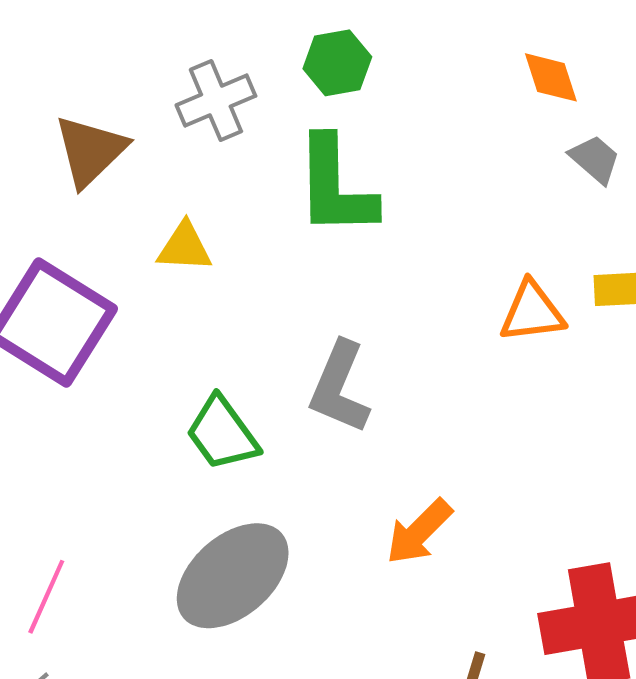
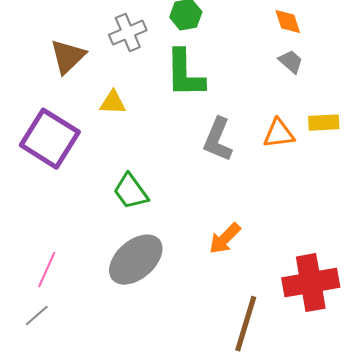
gray trapezoid: (595, 159) -> (291, 62), moved
gray L-shape: (339, 387) -> (218, 140), moved

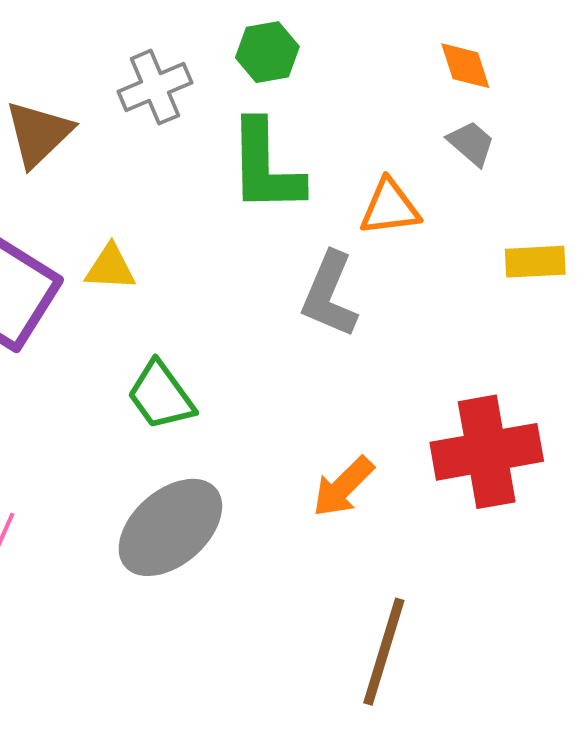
yellow triangle: (113, 103) -> (110, 268), moved
orange triangle: (279, 134) -> (390, 207), moved
red cross: (311, 283) -> (487, 452), moved

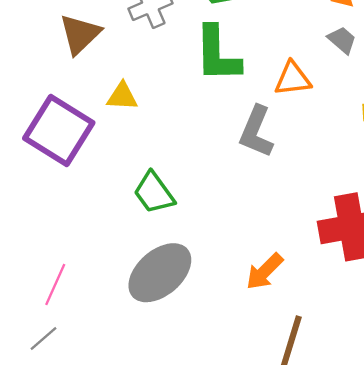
yellow triangle: (110, 268) -> (122, 96), moved
orange arrow: (343, 487) -> (264, 272), moved

